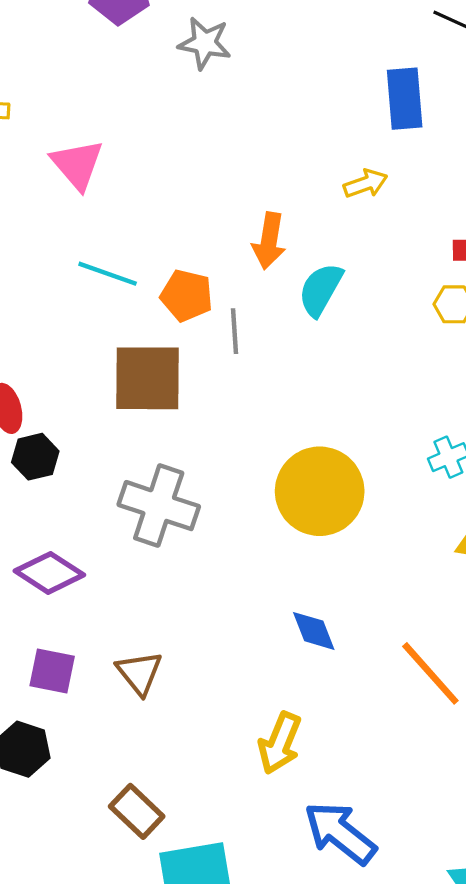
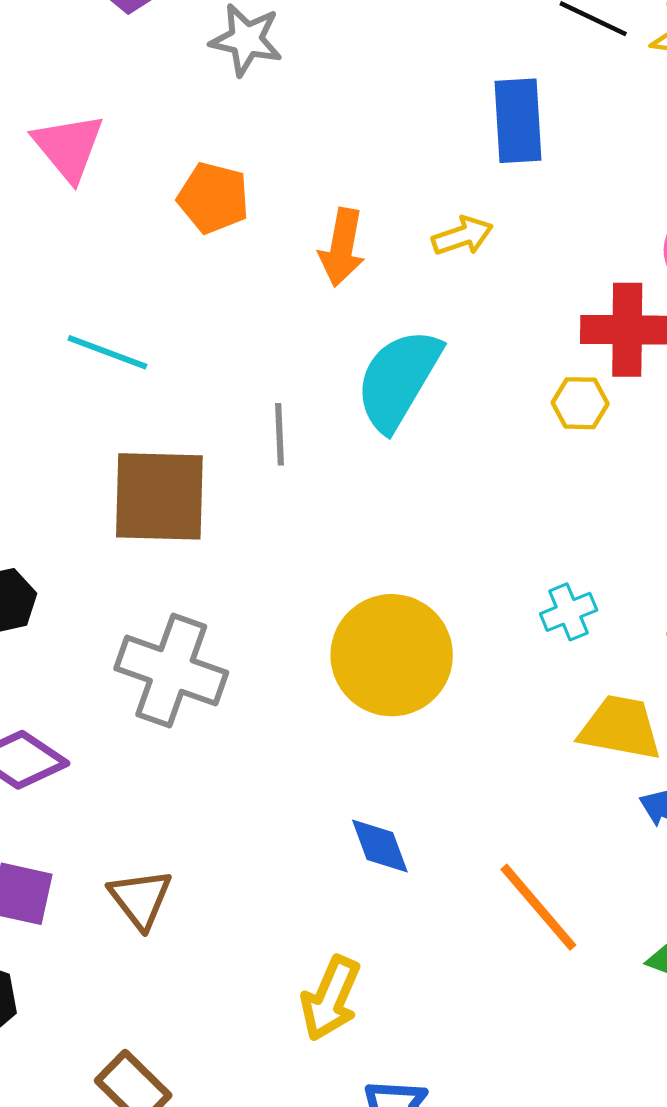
pink triangle: (77, 164) -> (68, 147), moved
orange arrow: (269, 241) -> (342, 247), moved
cyan semicircle: (321, 290) -> (398, 379), size x1.4
orange pentagon: (187, 295) -> (213, 198), moved

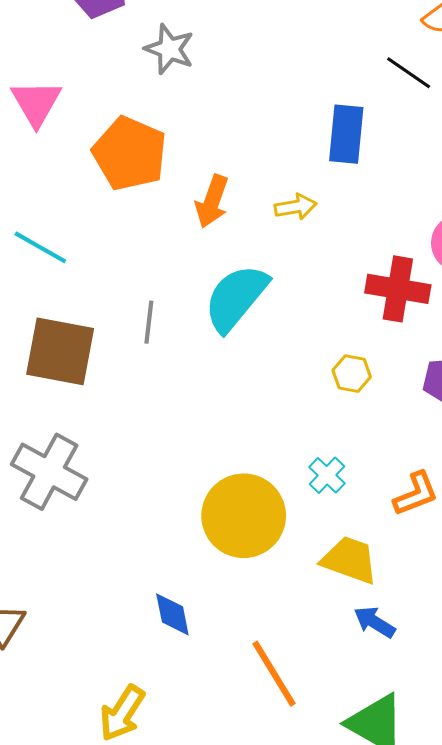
orange pentagon: (213, 198) -> (130, 154), size x1.5
yellow hexagon: (580, 403) -> (352, 374), moved
cyan cross: (569, 612) -> (327, 475), turned -33
yellow circle: (392, 655) -> (244, 516), moved

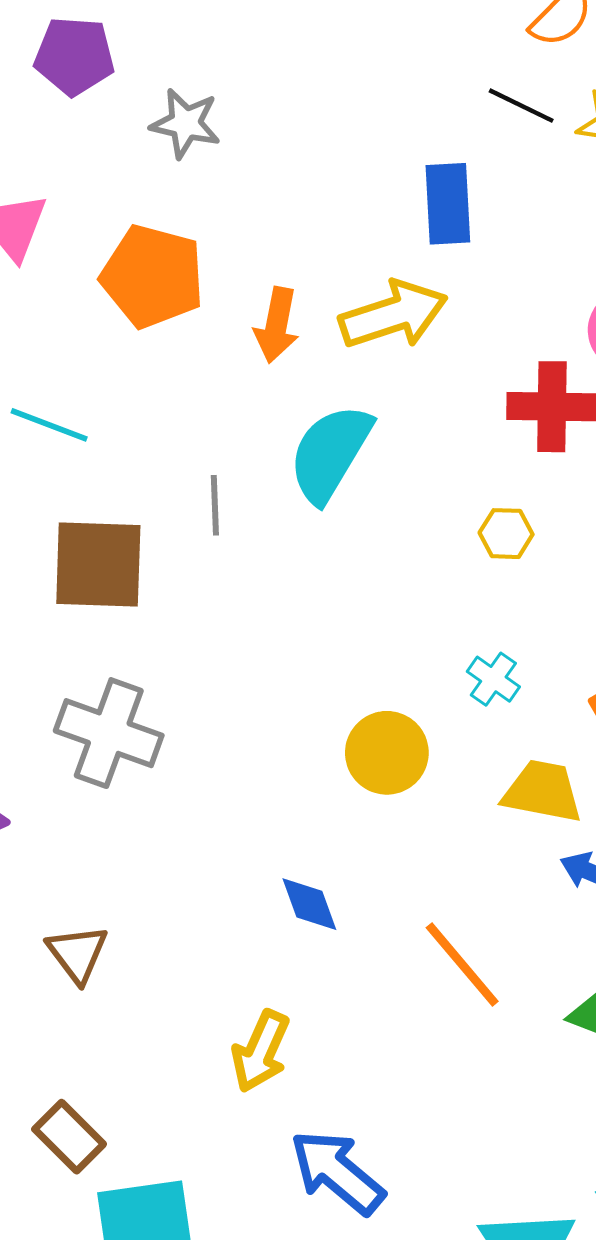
yellow arrow: (296, 207) -> (393, 315), size x1.8
yellow circle: (244, 516) -> (387, 753), size x0.7

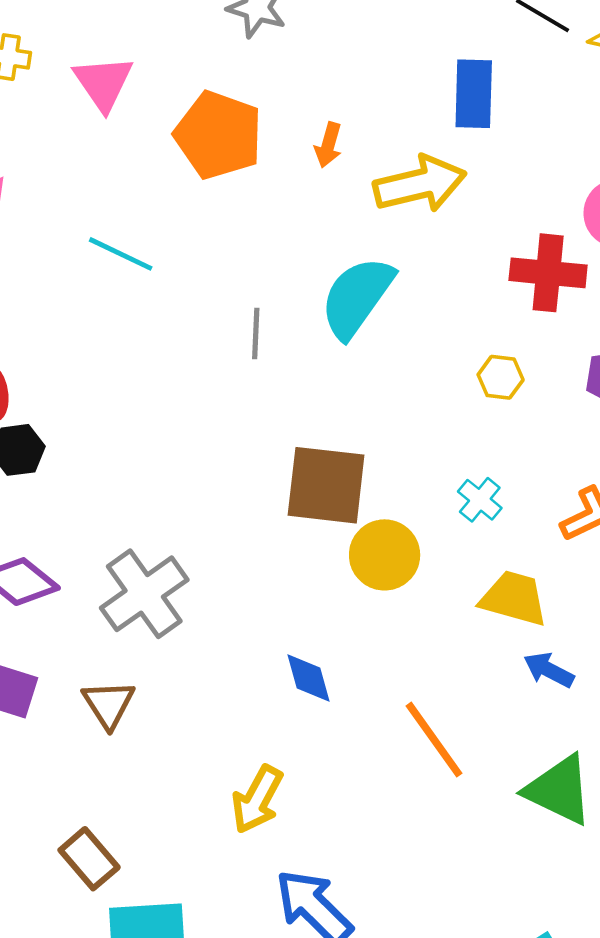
orange arrow: (277, 325) -> (328, 145), moved, size x0.7
brown square: (98, 565) -> (326, 485), moved
gray cross: (109, 733) -> (144, 594), moved, turned 30

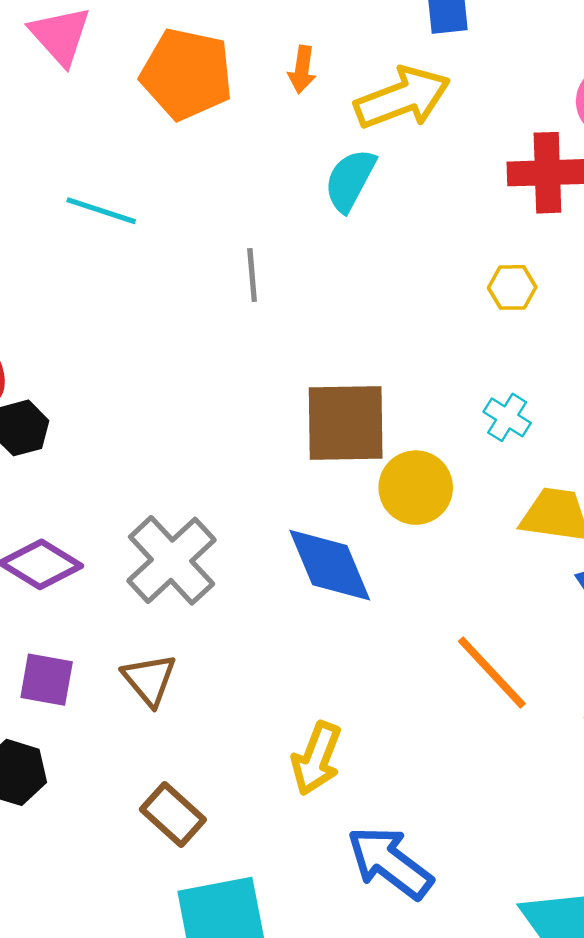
cyan semicircle: (357, 297) -> (350, 180), moved, size x0.7
blue diamond: (308, 678) -> (330, 565), moved, size x1.6
brown rectangle: (89, 859) -> (173, 815), moved

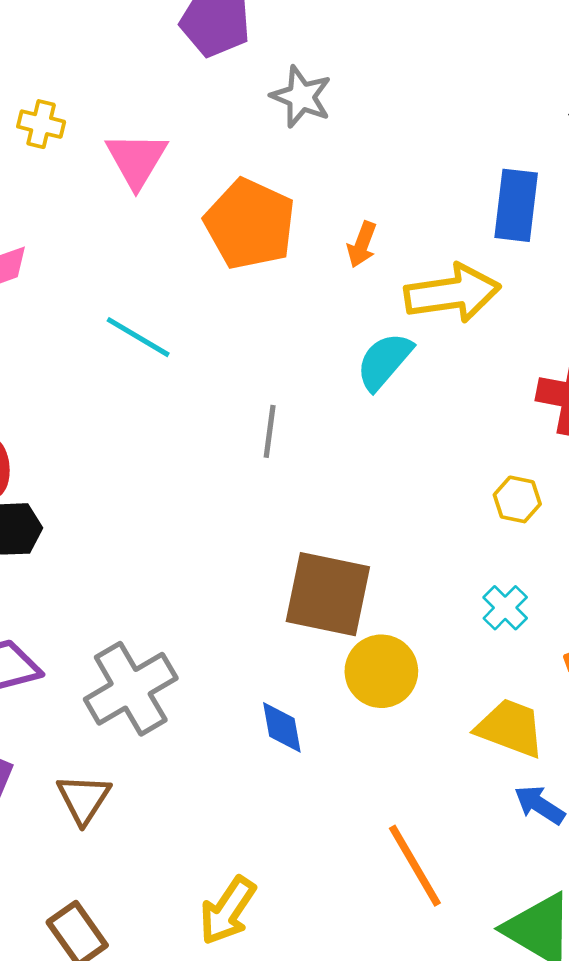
cyan cross: (507, 417) -> (505, 608), moved
blue diamond: (330, 565) -> (282, 727), size x0.6

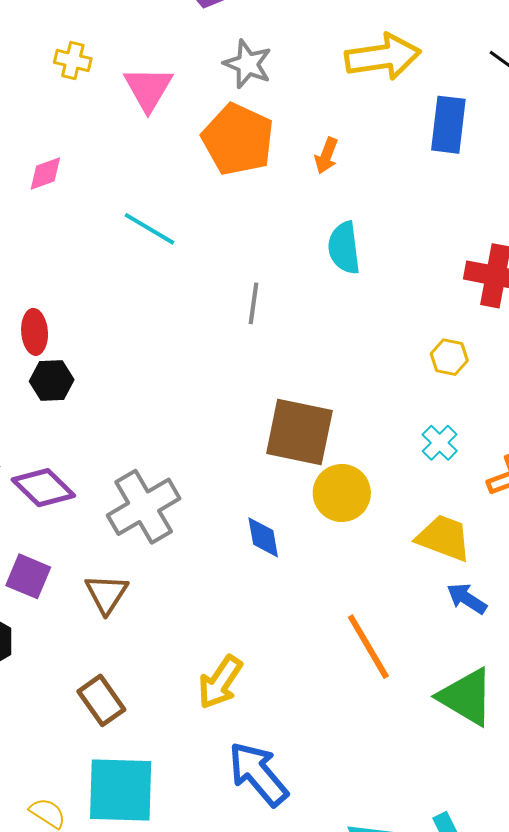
gray star: (301, 97) -> (248, 64), moved
yellow arrow: (452, 293) -> (383, 57), moved
cyan semicircle: (384, 361) -> (344, 248), turned -48

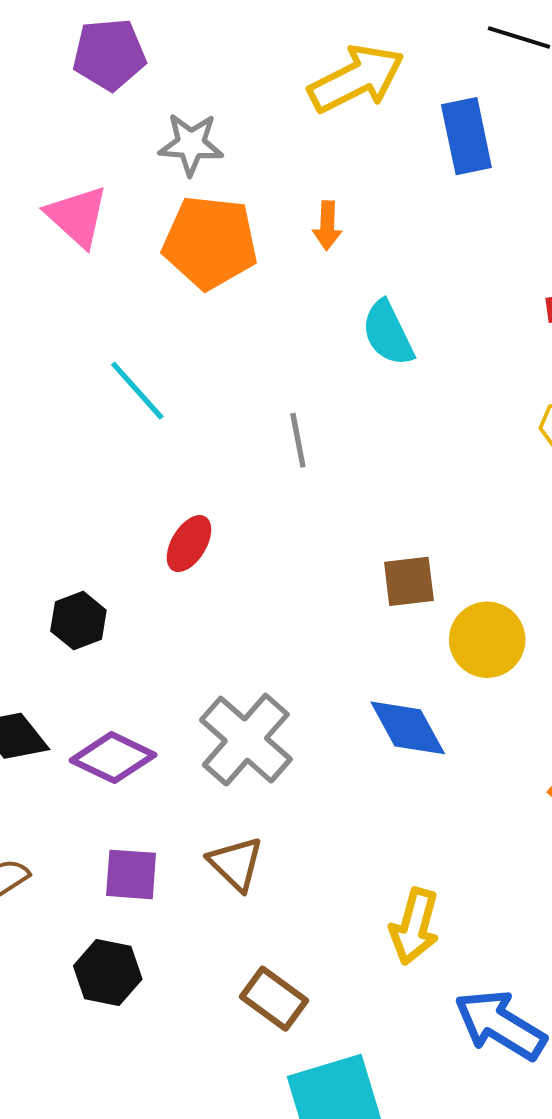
cyan line: (150, 229) -> (137, 391), turned 36
red ellipse: (35, 332) -> (189, 544), moved, turned 54
brown square: (299, 432) -> (409, 581), size x0.6
blue diamond: (263, 537) -> (408, 728), size x1.4

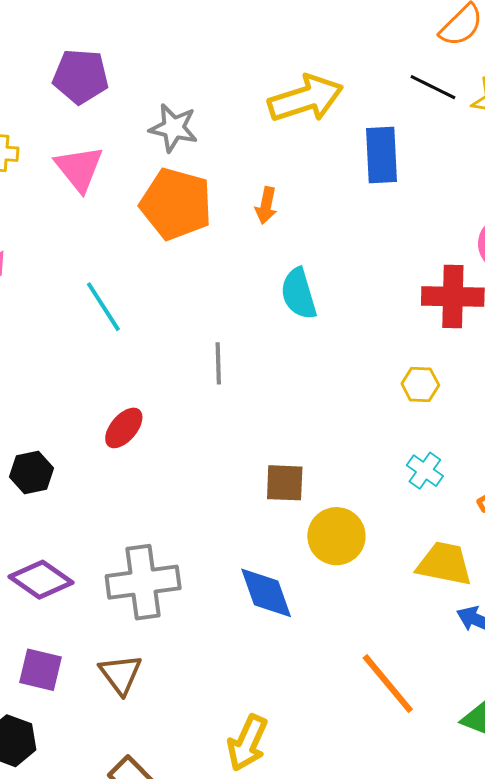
purple pentagon: (109, 54) -> (81, 76), moved
gray cross: (246, 740) -> (143, 582), turned 32

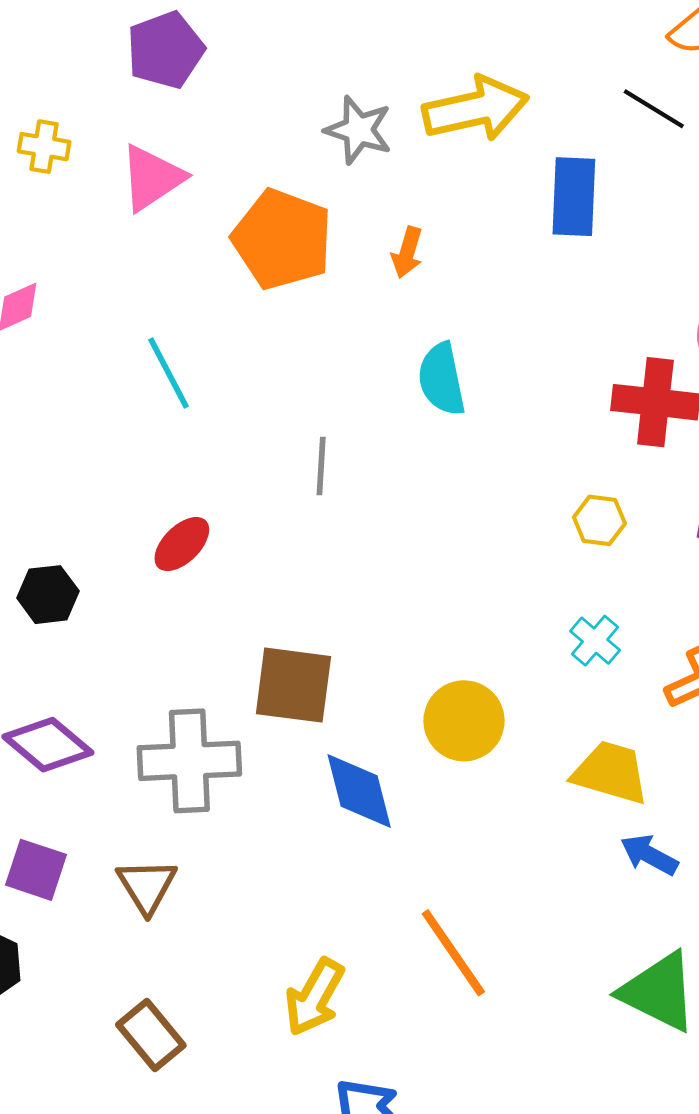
purple pentagon: (81, 76) -> (165, 50), turned -30
gray star: (173, 128) -> (358, 130), moved
pink triangle: (79, 168) -> (152, 178), turned 30
brown square: (285, 483) -> (293, 685), moved, size x1.4
orange line: (388, 684) -> (453, 953), moved

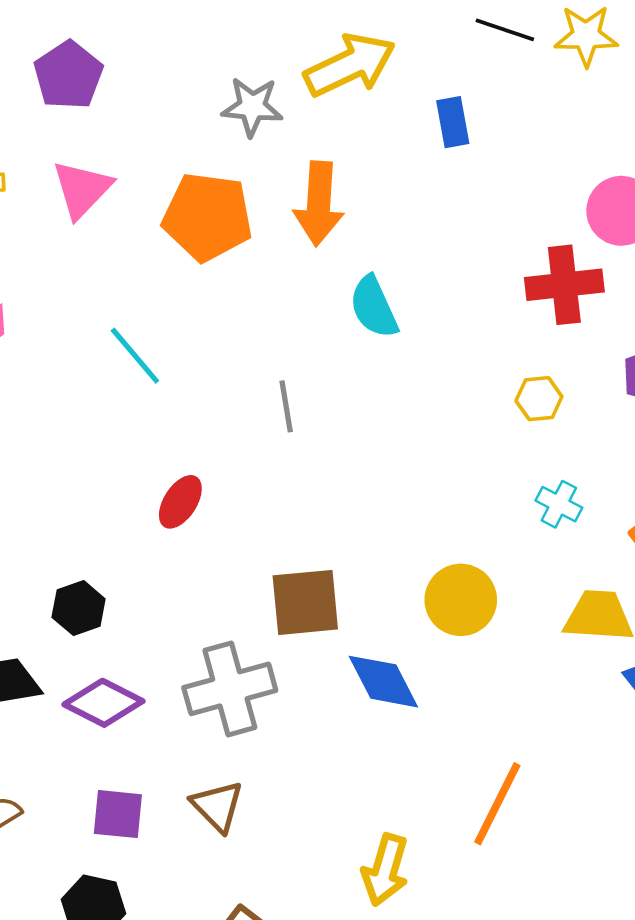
blue rectangle: (574, 197) -> (453, 122), size x0.7
orange arrow: (407, 252) -> (319, 204), size x1.8
black hexagon: (48, 595) -> (79, 608), moved
orange line: (453, 953) -> (497, 804), turned 74

